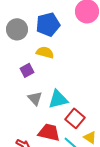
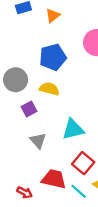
gray circle: (17, 29) -> (16, 80), moved
cyan triangle: (58, 99) -> (73, 129), moved

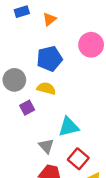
gray triangle: (38, 141) -> (46, 146), moved

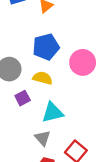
pink circle: (91, 45) -> (83, 62), moved
cyan triangle: (69, 127) -> (53, 112), moved

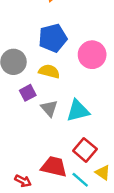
cyan triangle: (53, 112) -> (78, 111), moved
gray triangle: (43, 138) -> (49, 108), moved

